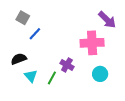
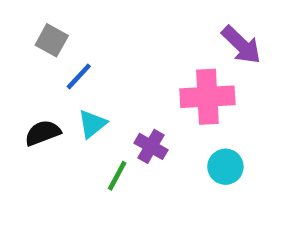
cyan triangle: (31, 76) -> (92, 124), moved, turned 32

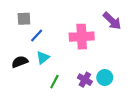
gray square: (52, 40) -> (24, 19), turned -32
pink cross: (207, 97) -> (82, 37), moved
purple cross: (151, 146) -> (85, 80), moved

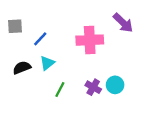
gray square: (24, 19) -> (15, 26), moved

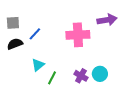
purple arrow: (123, 23) -> (107, 20), turned -54
cyan triangle: (47, 63) -> (38, 65), moved
black semicircle: (22, 68) -> (15, 44), moved

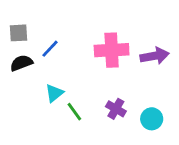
purple arrow: (107, 20) -> (155, 56), moved
cyan circle: (100, 74) -> (152, 119), moved
green line: (52, 78) -> (74, 112), turned -64

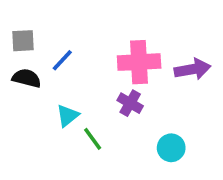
black semicircle: (21, 63) -> (27, 78), turned 35
purple cross: (116, 109) -> (130, 103), moved
cyan circle: (152, 119) -> (171, 148), moved

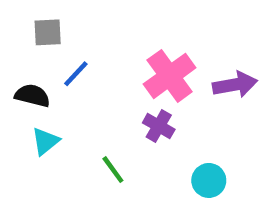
gray square: (23, 41) -> (48, 32), moved
pink cross: (139, 62) -> (170, 76), turned -33
cyan triangle: (68, 116) -> (45, 141), moved

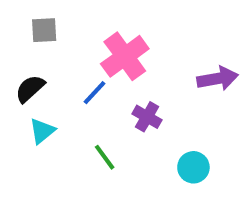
blue line: (76, 74) -> (95, 93), moved
pink cross: (170, 76) -> (125, 56), moved
black semicircle: (32, 96) -> (30, 89), turned -56

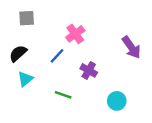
pink cross: (125, 56) -> (75, 34), size x0.7
purple arrow: (218, 79) -> (131, 47), turned 65
green line: (105, 157) -> (63, 95), turned -35

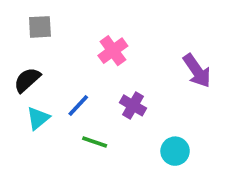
blue line: (57, 56) -> (78, 105), moved

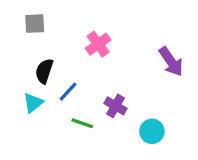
black semicircle: (27, 80) -> (44, 71), moved, turned -30
purple cross: (133, 105) -> (116, 106), moved

